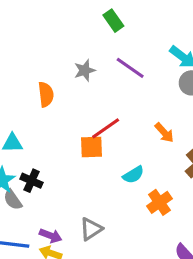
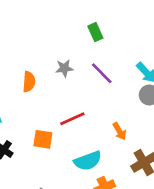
orange square: (92, 147) -> (43, 139), moved
cyan semicircle: (133, 175) -> (88, 161), size x1.5

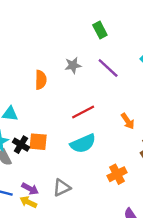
orange square: (43, 139) -> (38, 142), moved
cyan semicircle: (88, 161) -> (83, 144), moved

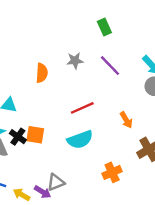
purple arrow: (30, 189) -> (43, 192), moved

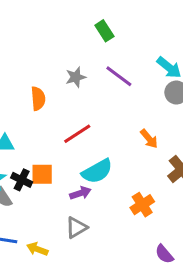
red line: (82, 108) -> (77, 134), moved
purple arrow: (43, 192) -> (80, 193), moved, turned -42

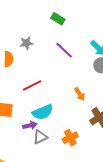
green rectangle: (104, 31) -> (58, 19), turned -32
gray star: (76, 77) -> (26, 43), moved
gray triangle: (76, 228) -> (40, 137), moved

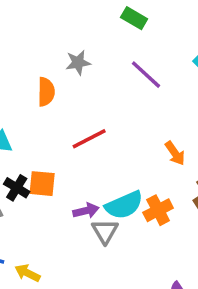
cyan semicircle: (43, 112) -> (124, 205), moved
gray triangle: (40, 137) -> (105, 231), turned -35
orange cross: (70, 138) -> (158, 210), moved

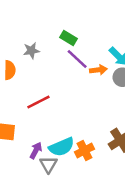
green rectangle: (134, 18) -> (68, 38), moved
orange arrow: (175, 153) -> (98, 70), moved, turned -63
purple arrow: (86, 211) -> (36, 150), turned -49

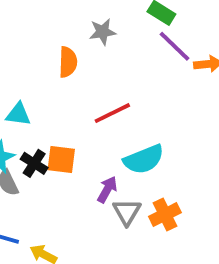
cyan semicircle: (62, 147) -> (144, 159), moved
orange cross: (84, 151) -> (165, 214), moved

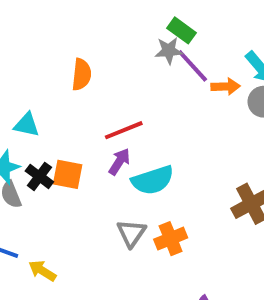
gray star: (103, 32) -> (169, 51), moved
purple arrow: (107, 189) -> (119, 162), moved

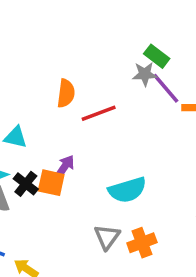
red line: (124, 130) -> (99, 113), moved
purple arrow: (119, 162) -> (65, 167), moved

